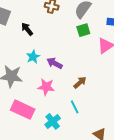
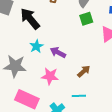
black arrow: (27, 29) -> (30, 19), size x1.6
cyan line: (75, 107) -> (79, 96), turned -64

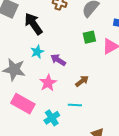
green square: (86, 19) -> (89, 37), moved
pink star: (50, 76) -> (48, 83), turned 30

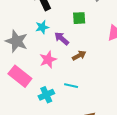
green square: (89, 37) -> (79, 18), moved
brown arrow: (82, 81) -> (79, 55), moved

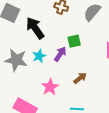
purple arrow: (62, 38) -> (60, 54), moved, turned 91
gray star: (17, 41) -> (16, 60), moved

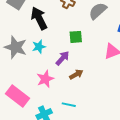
purple arrow: (60, 54) -> (62, 58), moved

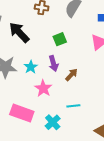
cyan star: (39, 47) -> (31, 67), moved
purple arrow: (62, 58) -> (53, 63), turned 140

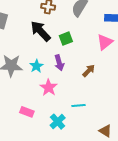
black arrow: (19, 32) -> (41, 31), moved
brown arrow: (71, 75) -> (89, 71), moved
pink rectangle: (22, 113) -> (27, 112), size x0.6

